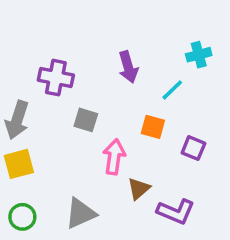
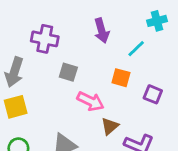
pink arrow: (114, 157) -> (90, 101), turned 108

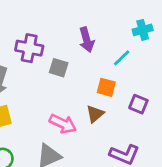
gray square: (68, 72) -> (59, 68), moved
pink arrow: (90, 101) -> (63, 124), moved
brown triangle: (110, 126) -> (95, 114), moved

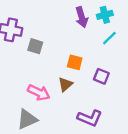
purple arrow: (87, 40) -> (82, 17), moved
cyan line: (122, 58) -> (109, 38), moved

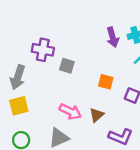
brown triangle: (65, 84) -> (97, 115), moved

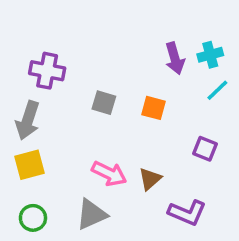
purple cross: (43, 50) -> (47, 71), moved
orange square: (106, 82) -> (154, 108), moved

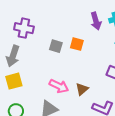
orange square: (154, 108) -> (77, 44), moved

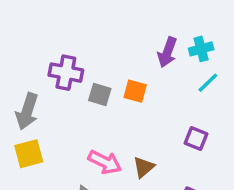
purple arrow: (96, 21) -> (167, 52), turned 36
purple cross: (24, 28) -> (66, 73), moved

